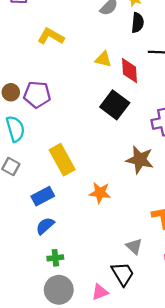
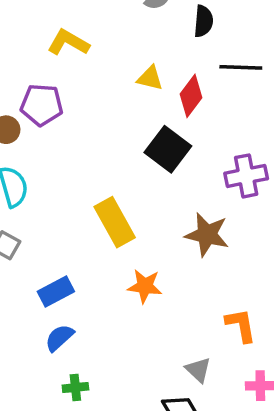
red diamond: (130, 71) -> (191, 96), turned 40
purple pentagon: (37, 95) -> (42, 105), moved
yellow rectangle: (62, 160) -> (115, 222), moved

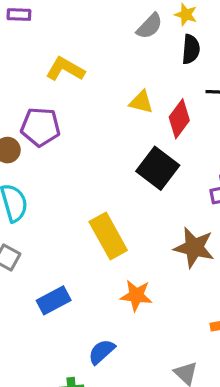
blue semicircle: (59, 338) -> (102, 352), moved

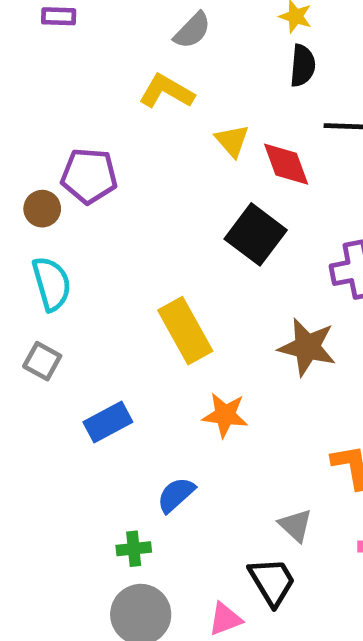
gray semicircle: (149, 26) -> (192, 30), moved
yellow L-shape: (65, 69) -> (167, 91), moved
yellow triangle: (141, 102) -> (232, 141), turned 35
red diamond: (179, 119) -> (286, 164), turned -57

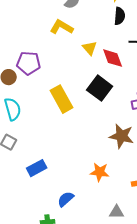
yellow rectangle: (185, 331) -> (62, 99), moved
orange star: (225, 415) -> (100, 172), moved
gray triangle: (296, 525) -> (117, 212), turned -42

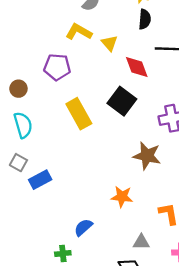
yellow triangle: (90, 48) -> (109, 43), moved
purple pentagon: (29, 63) -> (57, 67), moved
blue rectangle: (37, 168) -> (40, 180), moved

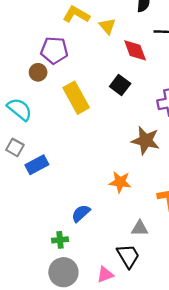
brown circle: (18, 89) -> (38, 72), moved
black square: (122, 101) -> (120, 85), size x0.7
cyan semicircle: (23, 125) -> (20, 109), turned -35

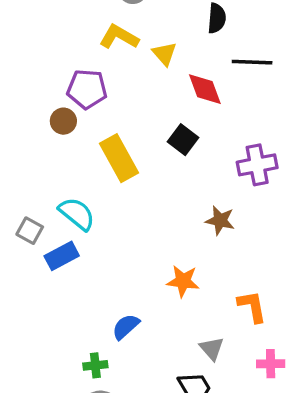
cyan semicircle: (20, 109) -> (77, 214), moved
brown star: (146, 140) -> (220, 220), size x0.7
gray triangle: (140, 228) -> (212, 349), turned 48

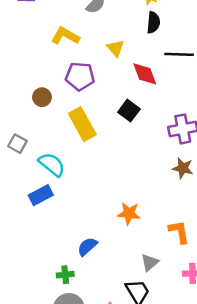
yellow L-shape: (119, 37) -> (65, 36), moved
purple pentagon: (87, 89) -> (80, 76), moved
brown star: (220, 220) -> (183, 168), moved
gray square: (30, 231) -> (17, 144), moved
gray triangle: (212, 349) -> (150, 262), turned 30

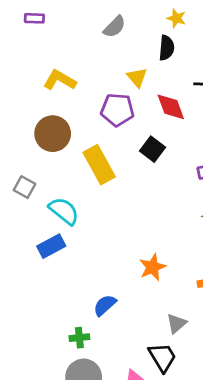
black semicircle: (153, 22) -> (167, 48), moved
yellow L-shape: (65, 36) -> (60, 80), moved
purple pentagon: (80, 76) -> (117, 110), moved
brown circle: (42, 97) -> (53, 134), size x1.6
orange star: (129, 213) -> (153, 267), turned -30

